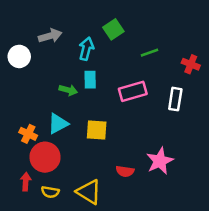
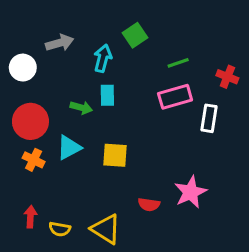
pink rectangle: (133, 91) -> (175, 97), moved
red circle: (45, 157) -> (30, 121), moved

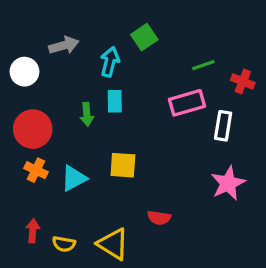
green line: (178, 63) -> (203, 65), moved
green arrow: (81, 108) -> (87, 114), turned 70
cyan triangle: (69, 148) -> (74, 178), moved
pink star: (190, 192) -> (228, 183), moved

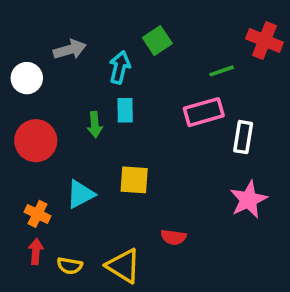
red cross: (243, 81) -> (265, 41), moved, size x1.4
orange cross: (36, 170) -> (38, 214), moved

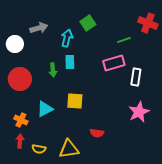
yellow triangle: (123, 266) -> (69, 149), turned -40

